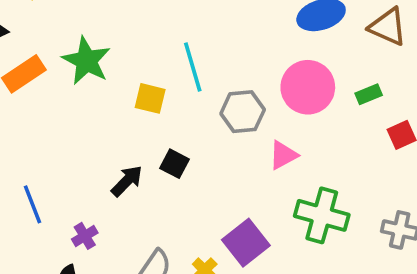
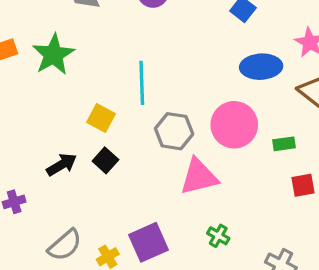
yellow square: (150, 98) -> (101, 118), moved
pink triangle: (283, 155) -> (199, 177), size x1.5
green cross: (322, 215) -> (218, 236), size x0.5

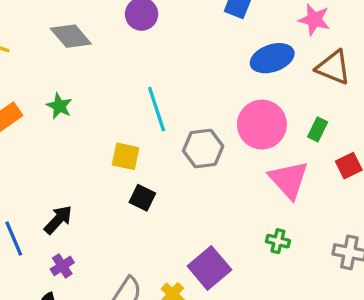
green star: (53, 55) -> (59, 106), size x0.6
green rectangle: (284, 144) -> (318, 129), turned -40
black arrow: (62, 165) -> (58, 220), moved
pink triangle: (199, 177) -> (289, 180), moved, turned -42

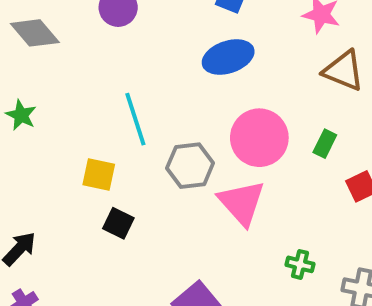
blue ellipse: (272, 58) -> (228, 57), moved
pink triangle: (289, 180) -> (242, 203), moved
green cross: (278, 241) -> (300, 264), moved

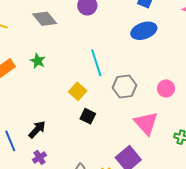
pink circle: (259, 138) -> (166, 88), moved, size x0.6
yellow square: (99, 175) -> (78, 91), turned 30
pink triangle: (242, 203) -> (146, 123), moved

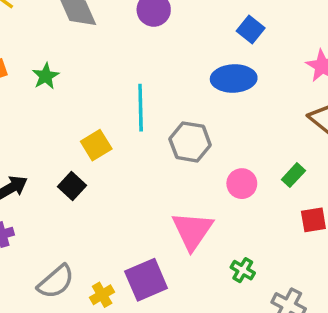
gray hexagon: (124, 87) -> (190, 142), moved
black square: (88, 116) -> (72, 186), moved

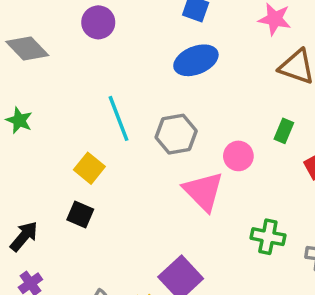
pink triangle: (192, 231) -> (203, 191), moved
green cross: (243, 270) -> (268, 237), size x1.4

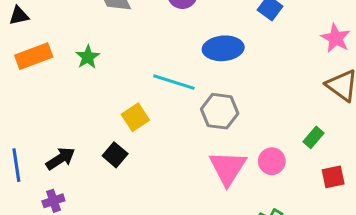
blue ellipse: (196, 60) -> (223, 48), moved
cyan line: (118, 118) -> (174, 82), turned -69
pink circle: (238, 156) -> (272, 161), moved

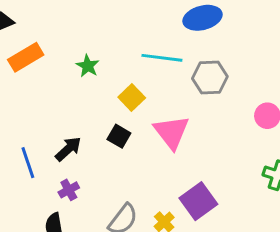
green star: (88, 57) -> (88, 66), moved
pink triangle: (228, 168) -> (171, 132), moved

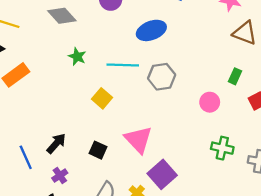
green star: (88, 66) -> (77, 57), moved
pink triangle: (171, 132) -> (138, 139), moved
black square: (119, 136) -> (98, 150), moved

